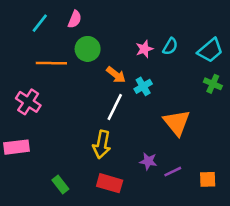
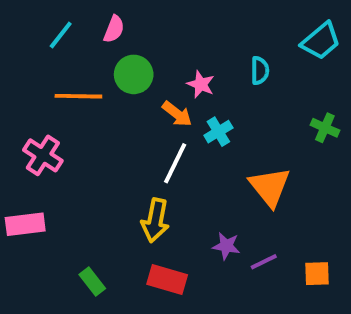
cyan semicircle: (170, 46) -> (260, 71), turned -30
pink star: (144, 49) -> (201, 84), moved, turned -30
cyan trapezoid: (210, 50) -> (321, 41), moved

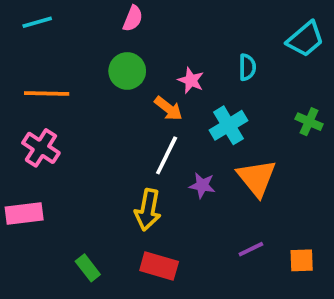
pink semicircle: (114, 29) -> (133, 18), moved
cyan line: (61, 35) -> (37, 22), moved, turned 36
orange line: (78, 96) -> (47, 93), moved
cyan cross: (218, 132) -> (228, 125), moved, size x1.4
purple star: (226, 246) -> (202, 185), moved

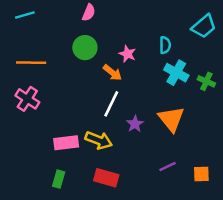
cyan cross: (228, 125) -> (176, 73), moved, turned -30
purple star: (202, 185) -> (135, 124), turned 30
yellow arrow: (148, 210) -> (99, 140), turned -80
pink rectangle: (24, 214) -> (66, 143), moved
green rectangle: (88, 268) -> (59, 179), turned 54

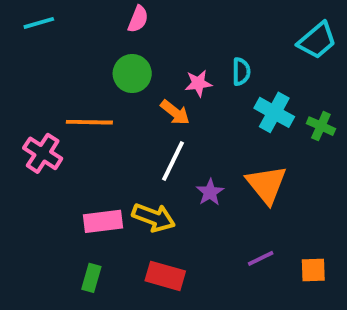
cyan semicircle: (165, 45) -> (241, 72), moved
pink star: (127, 54) -> (198, 83), turned -30
orange line: (31, 63) -> (89, 122), moved

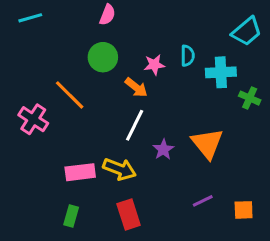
cyan cross: (274, 112) -> (221, 72), moved, turned -32
orange line: (89, 122) -> (70, 95), turned 44
red rectangle: (165, 276) -> (129, 215), turned 56

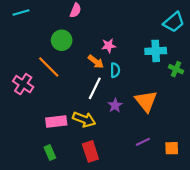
cyan semicircle: (188, 56) -> (115, 70), moved
green circle: (103, 57) -> (62, 40), moved
green rectangle: (71, 216) -> (50, 152), turned -40

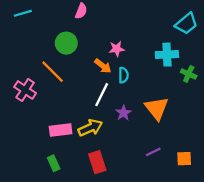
yellow arrow: (84, 119) -> (90, 128), turned -45

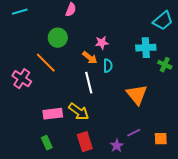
white line: (102, 95) -> (89, 83), turned -40
purple star: (123, 113) -> (117, 146), moved
yellow arrow: (90, 128) -> (79, 112), turned 60

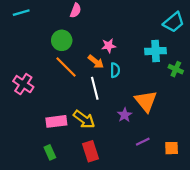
orange line: (46, 63) -> (66, 67), moved
purple star: (117, 146) -> (125, 115), moved

